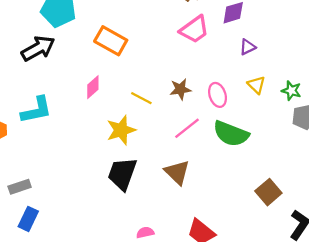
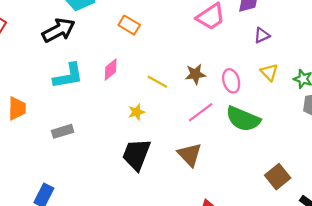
orange rectangle: (111, 41) -> (129, 25), size x0.7
cyan L-shape: (36, 110) -> (68, 76), moved
yellow star: (121, 130) -> (137, 112), size x0.6
gray rectangle: (20, 187) -> (63, 131), moved

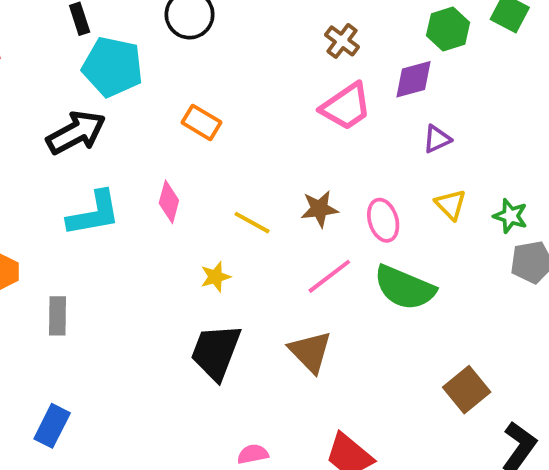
pink diamond: (111, 70) -> (169, 202), turned -35
gray rectangle: (63, 131) -> (57, 316), moved, turned -72

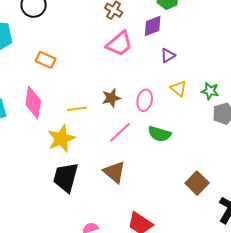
pink diamond: (169, 202) -> (33, 103), size x1.5
pink ellipse: (383, 220) -> (145, 100), turned 35
yellow line: (252, 223) -> (77, 109), turned -30
yellow star: (216, 277) -> (61, 139), size x1.8
green semicircle: (405, 288) -> (159, 134), size x0.7

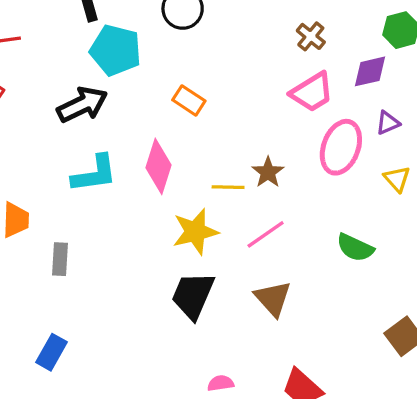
brown star: (111, 98) -> (268, 172), moved, turned -30
pink ellipse: (145, 100) -> (341, 147), moved, size x1.5
pink line: (120, 132) -> (266, 234), moved

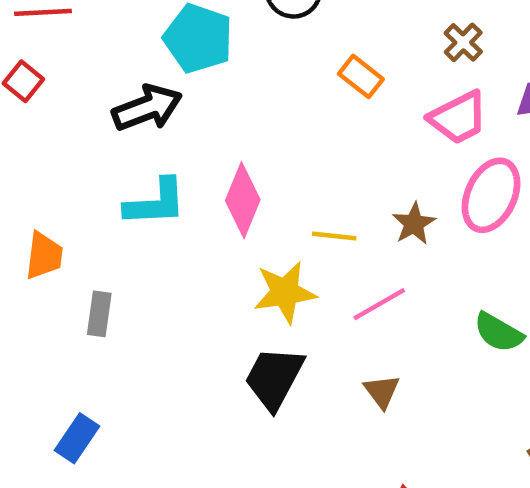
orange rectangle: (189, 100) -> (361, 76), moved
brown star: (268, 172) -> (414, 224), moved
brown triangle: (273, 298) -> (382, 391), size x0.7

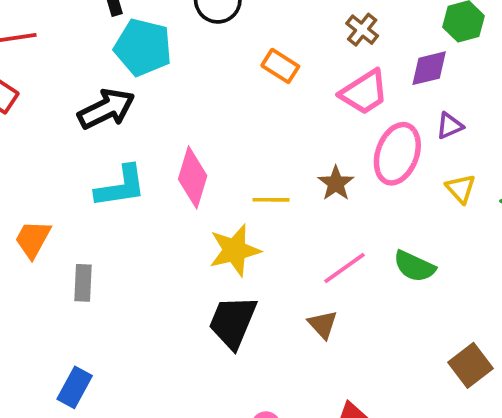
orange trapezoid: (44, 256) -> (33, 239), turned -153
pink line: (379, 304) -> (344, 268), moved

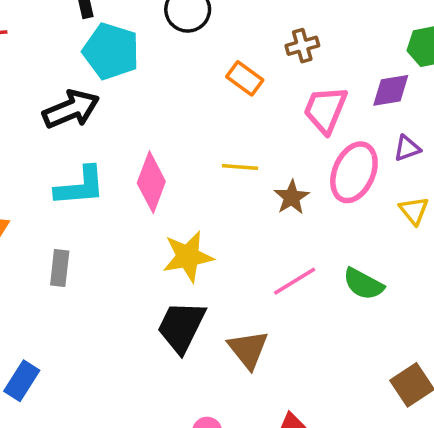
brown cross: (362, 30) -> (302, 46), moved, turned 32
pink trapezoid: (364, 92) -> (325, 110), turned 141
yellow line: (271, 200) -> (240, 167), moved
gray rectangle: (83, 283) -> (60, 268), moved
brown triangle: (323, 324) -> (248, 349), moved, size x1.4

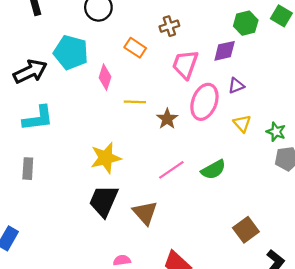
cyan pentagon: (111, 51) -> (71, 52), moved
pink diamond: (151, 182) -> (105, 77), moved, size x0.7
green semicircle: (363, 284) -> (213, 170), turned -55

